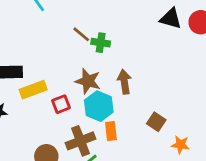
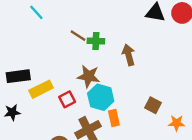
brown arrow: (124, 82) -> (129, 55), moved

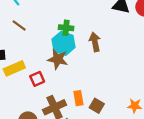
brown line: (78, 36) -> (19, 26), moved
cyan hexagon: (101, 97) -> (64, 43), moved
brown square: (153, 105) -> (97, 106), moved

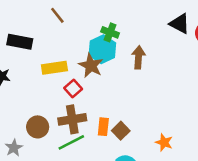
yellow rectangle: (14, 68) -> (54, 68), moved
red square: (37, 79) -> (73, 89), moved, turned -32
orange rectangle: (78, 98) -> (103, 127), moved

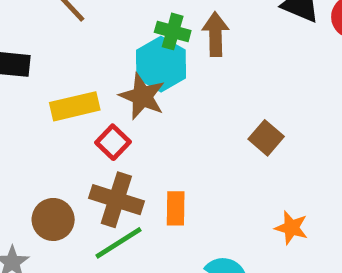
brown arrow: (138, 57) -> (215, 34), moved
brown cross: (72, 119) -> (116, 200), turned 32
brown square: (121, 131) -> (266, 138), moved

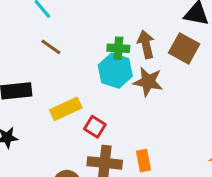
brown star: (142, 96) -> (148, 82), moved
brown square: (266, 138) -> (184, 48), moved, size x1.4

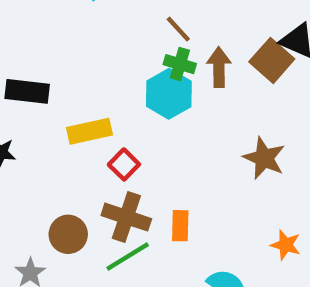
brown line: (51, 47) -> (178, 29), moved
brown square: (184, 48) -> (272, 60), moved
brown star: (148, 82) -> (264, 158), moved

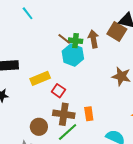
brown line: (178, 29) -> (64, 39), moved

